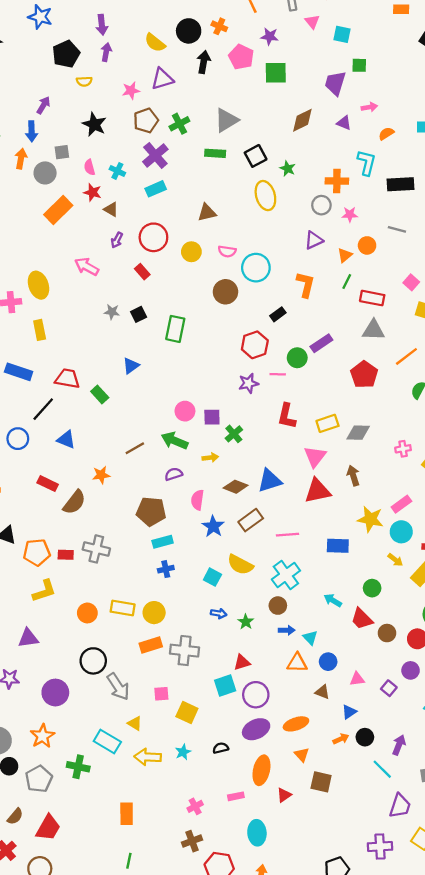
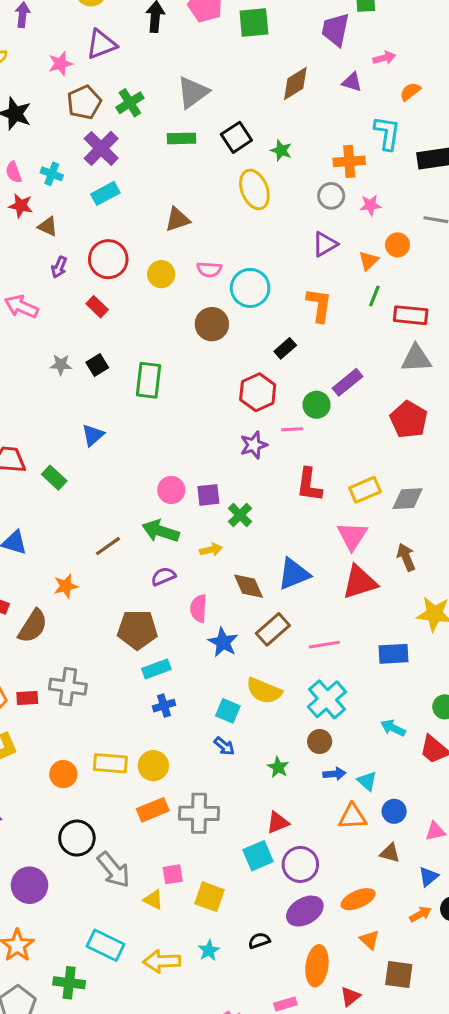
brown diamond: (236, 487) -> (248, 586), turned 50
blue arrow: (219, 613) -> (224, 746), moved, turned 35
yellow triangle: (135, 723) -> (153, 900), moved

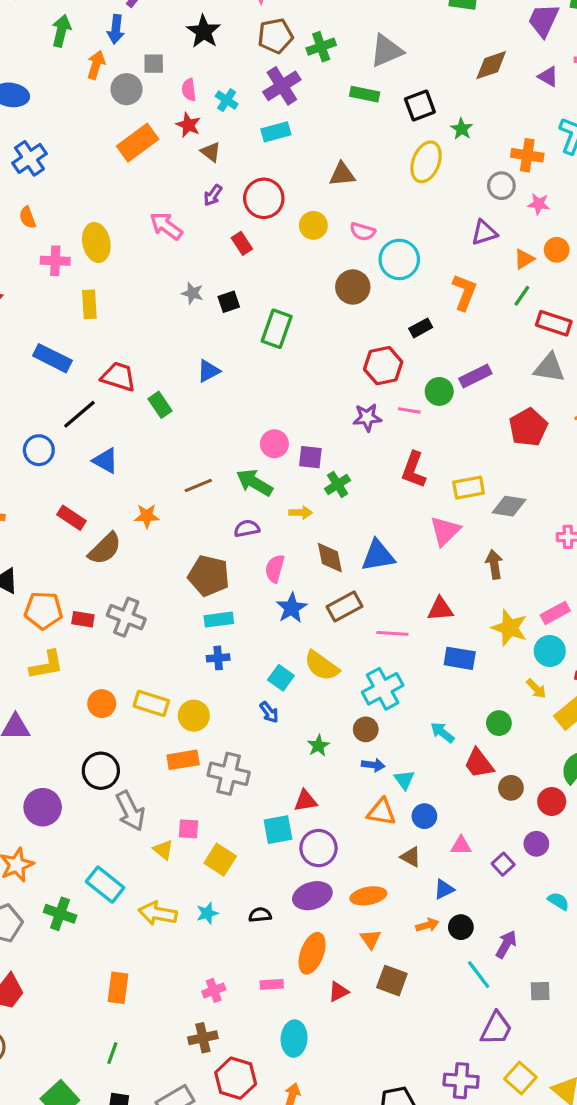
yellow ellipse: (254, 189) -> (426, 162), turned 30
red triangle: (360, 582) -> (440, 609), moved, size x0.7

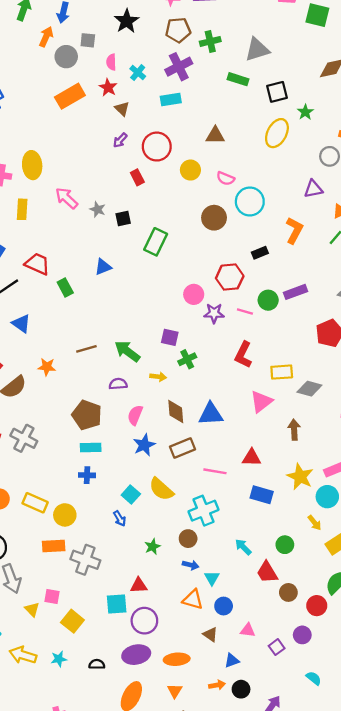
pink arrow: (166, 226) -> (67, 198), moved
pink circle: (274, 444) -> (194, 294), moved

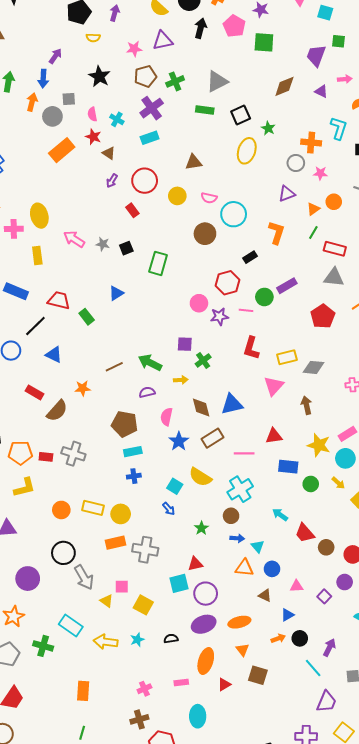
green circle: (285, 545) -> (311, 484), moved

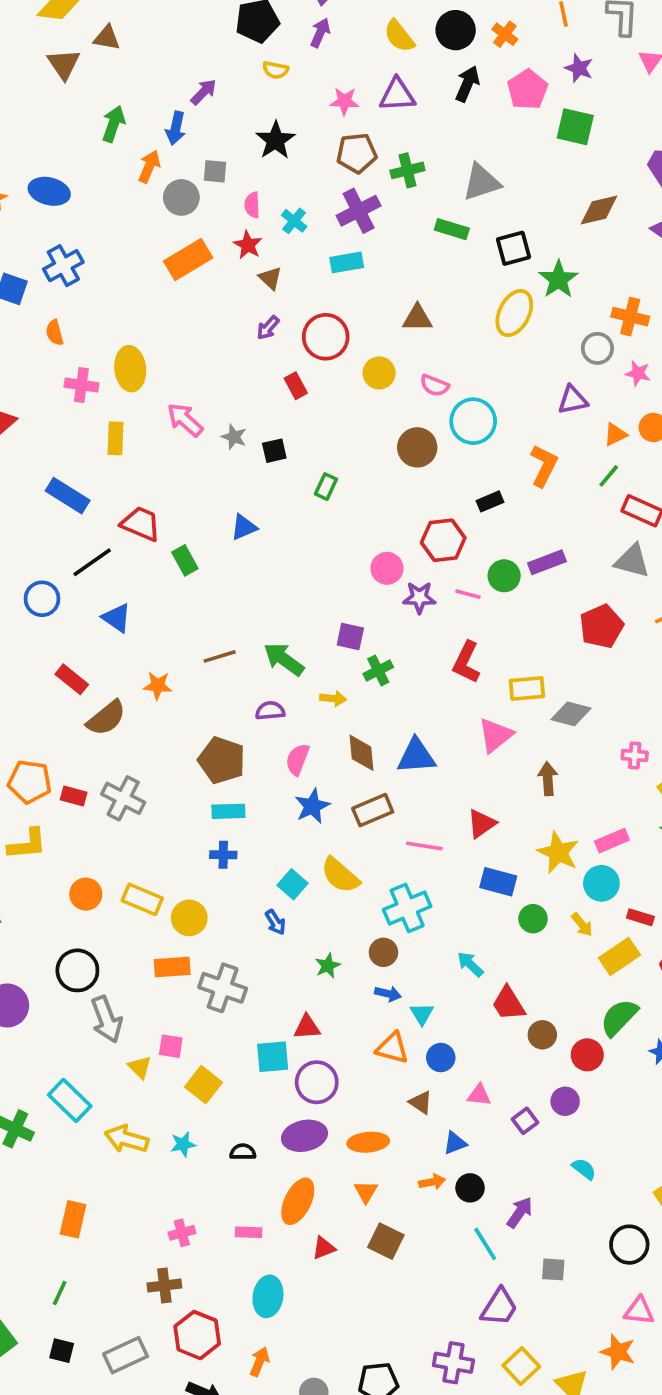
green star: (268, 128) -> (558, 279), size x1.5
green rectangle: (158, 263) -> (326, 487), size x0.6
red triangle: (274, 436) -> (481, 824), turned -36

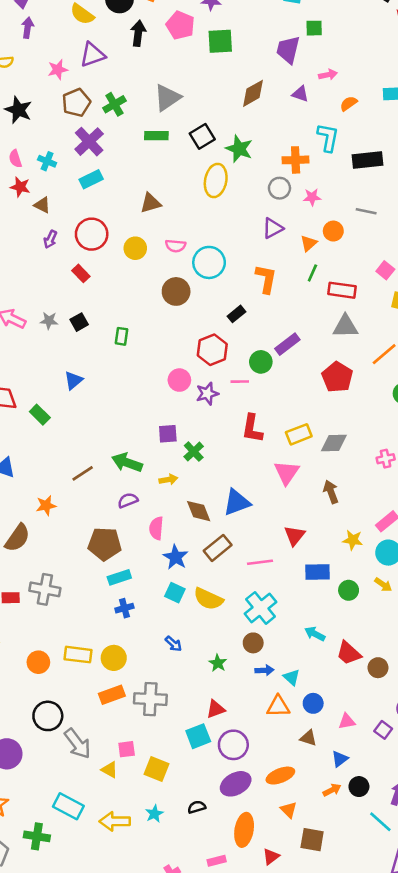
yellow star: (558, 852) -> (353, 540), size x0.7
cyan square: (293, 884) -> (175, 593), moved

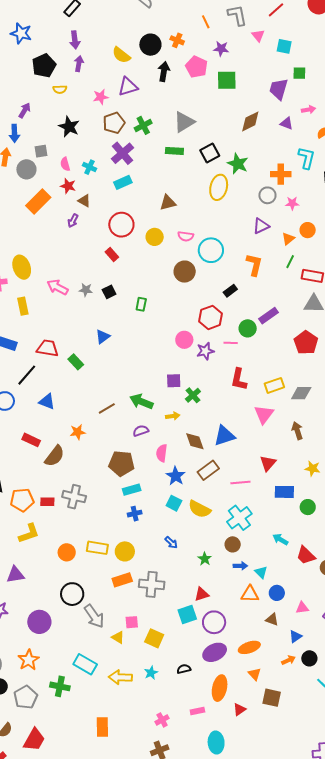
purple arrow: (50, 239) -> (73, 221), moved

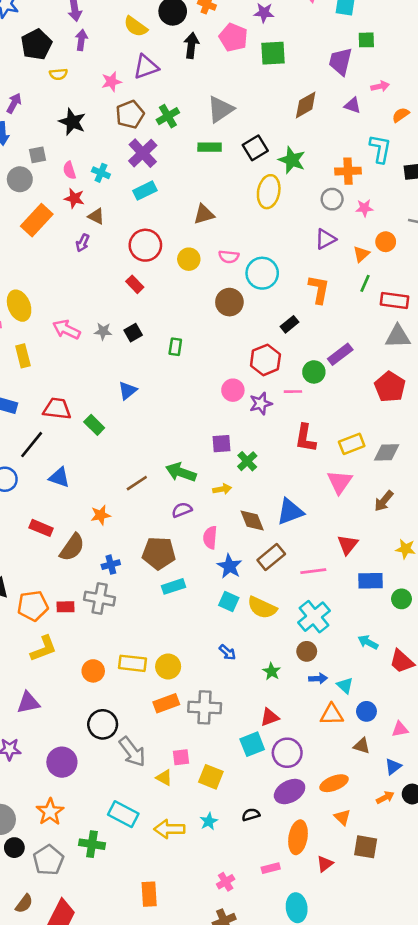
brown arrow: (297, 431) -> (384, 501), turned -120
blue cross: (135, 514) -> (111, 565), moved

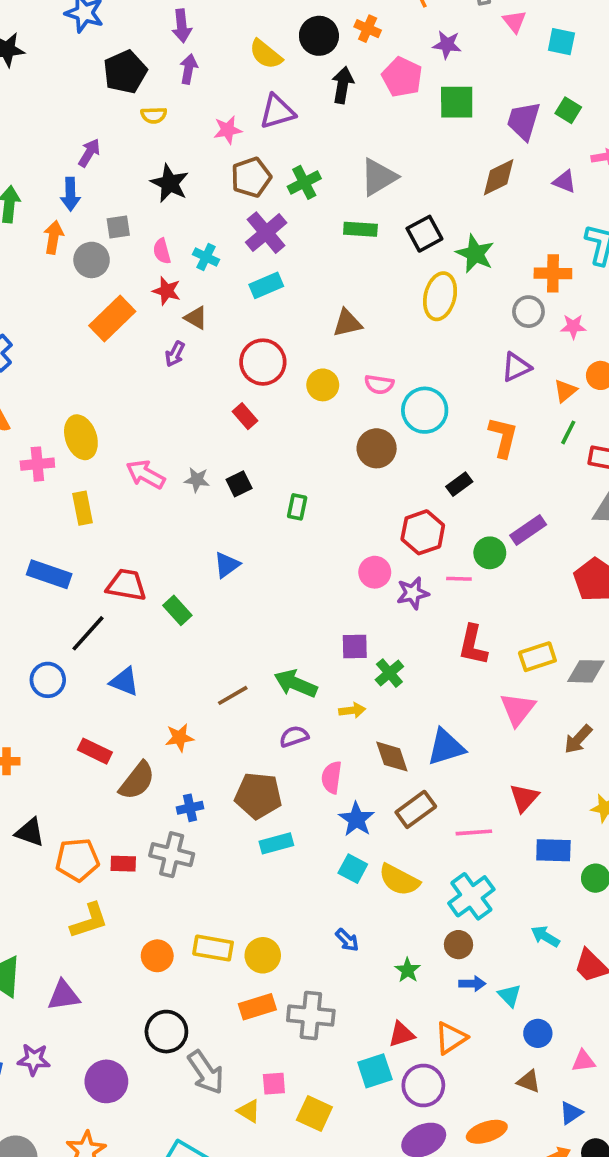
green square: (366, 40) -> (568, 110), moved, turned 30
purple trapezoid: (340, 61) -> (524, 121), moved
orange triangle: (332, 715) -> (451, 1038), moved, turned -35

